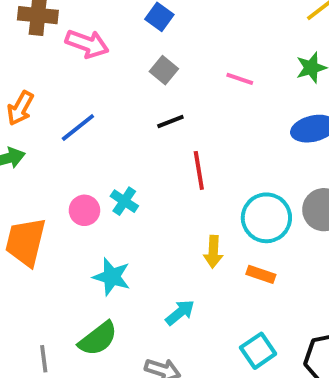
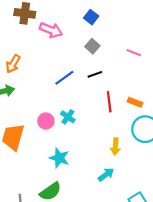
blue line: (78, 128) -> (64, 78), moved
orange rectangle: (261, 274) -> (135, 102), moved
cyan arrow: (180, 312) -> (106, 175), moved

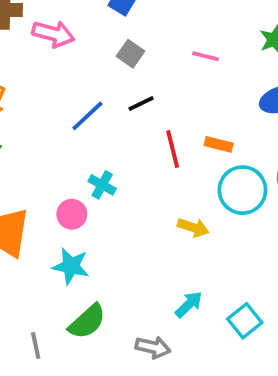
pink circle: (46, 121) -> (72, 214), moved
yellow arrow: (115, 147) -> (193, 227), turned -70
cyan star: (59, 158) -> (71, 266), moved
cyan arrow: (106, 175) -> (189, 304), moved

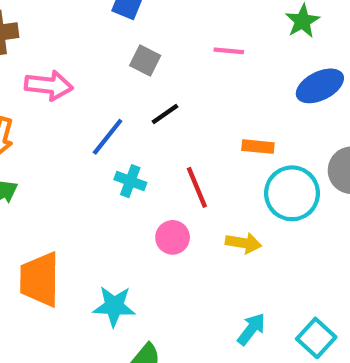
pink arrow: (53, 34) -> (49, 85), moved
red line: (173, 149) -> (197, 187), moved
cyan cross: (102, 185) -> (130, 181), moved
pink circle: (72, 214) -> (173, 237), moved

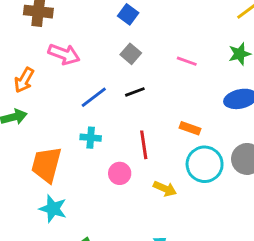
cyan cross: (130, 181) -> (91, 138), moved, turned -30
orange trapezoid: (40, 279) -> (46, 165), moved
cyan star: (114, 306) -> (53, 209), moved

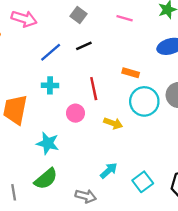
cyan star: (53, 209) -> (48, 143), moved

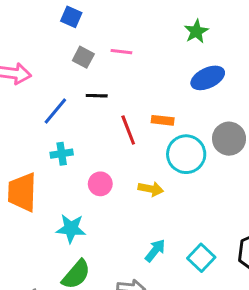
pink line: (125, 18) -> (121, 52), moved
black line: (84, 46) -> (97, 96), turned 35
red line: (94, 89) -> (128, 130), moved

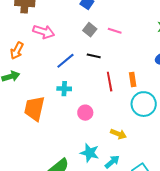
orange rectangle: (163, 120) -> (133, 80), turned 64
yellow arrow: (151, 189) -> (118, 134), moved
cyan star: (71, 229) -> (90, 153), moved

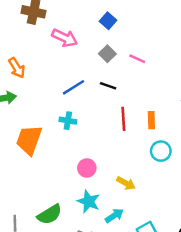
pink arrow: (44, 32) -> (65, 38), moved
orange arrow: (17, 51) -> (17, 68), turned -66
cyan circle: (144, 104) -> (161, 151), size x0.7
pink circle: (85, 113) -> (87, 168), moved

